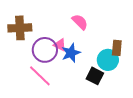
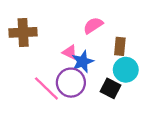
pink semicircle: (80, 22) -> (93, 25), turned -78
brown rectangle: (117, 48) -> (120, 46), moved
purple circle: (45, 50) -> (71, 83), moved

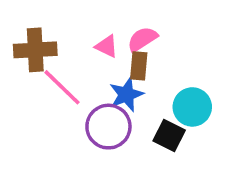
brown rectangle: (120, 46) -> (139, 66), moved
pink triangle: (70, 52) -> (107, 46), moved
pink line: (46, 88) -> (62, 87), moved

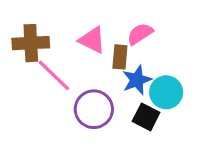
pink semicircle: (142, 39) -> (140, 34), moved
pink triangle: (107, 46) -> (92, 40), size x1.4
blue star: (126, 94) -> (137, 80), moved

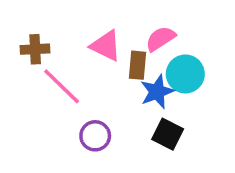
brown cross: (31, 43) -> (35, 49), size x0.7
cyan circle: (166, 92) -> (185, 74), moved
purple circle: (94, 109) -> (95, 136), moved, size x0.7

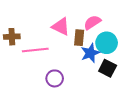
brown cross: (35, 49) -> (12, 37), moved
pink line: (62, 86) -> (35, 50), turned -50
black square: (168, 134) -> (108, 68), moved

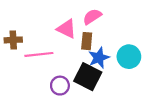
pink semicircle: (92, 22) -> (92, 17), moved
cyan circle: (107, 43) -> (129, 57), moved
black square: (108, 68) -> (88, 77), moved, size x1.4

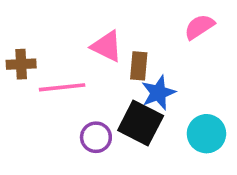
pink semicircle: (92, 17) -> (199, 27), moved
cyan circle: (129, 57) -> (206, 134), moved

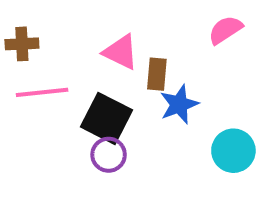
brown cross: (21, 64) -> (22, 44), moved
pink line: (62, 87) -> (42, 92), moved
black square: (141, 123) -> (107, 118), moved

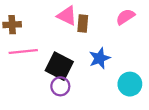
pink triangle: (121, 52) -> (67, 16), moved
brown rectangle: (157, 74) -> (83, 23), moved

